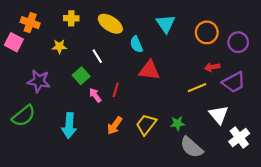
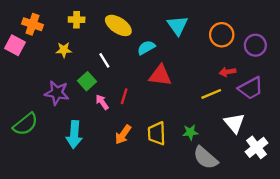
cyan semicircle: (136, 44) -> (146, 48), turned 84
purple star: (39, 81) -> (57, 93), moved
yellow trapezoid: (146, 124) -> (157, 133), turned -40

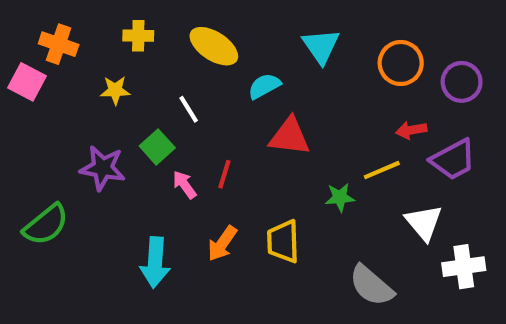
green star: (190, 132) -> (340, 197), moved
cyan arrow: (74, 135) -> (155, 262), moved
white cross: (257, 147) -> (464, 267), turned 30

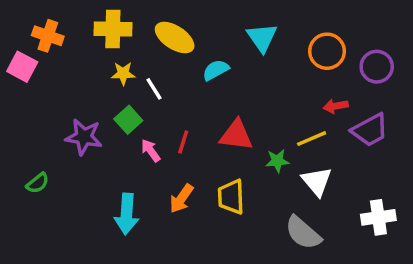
yellow cross: (138, 36) -> (113, 29), size x1.5
yellow star: (115, 90) -> (123, 73), moved
red triangle: (289, 136) -> (236, 135), moved
white triangle: (424, 223) -> (317, 181), moved
green semicircle: (46, 225) -> (38, 183), size x0.6

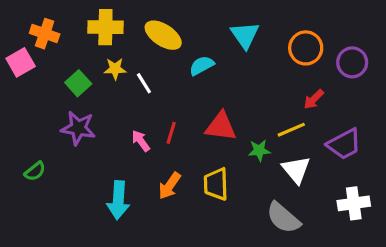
pink square: (22, 67) -> (21, 62), turned 32
red arrow: (336, 106) -> (314, 99), turned -35
green square: (128, 120) -> (78, 83), moved
purple trapezoid: (370, 130) -> (344, 144), moved

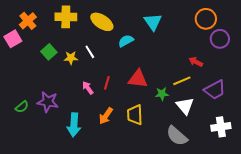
orange cross: (45, 34) -> (28, 21), turned 30
orange circle: (306, 48) -> (206, 19), moved
yellow star: (115, 69) -> (71, 58), moved
red arrow: (314, 99) -> (196, 62), turned 72
purple star: (78, 128) -> (48, 102), moved

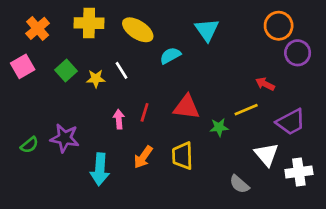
pink square: (13, 39) -> (23, 66), moved
pink arrow: (88, 88) -> (119, 119), turned 32
white triangle: (185, 106) -> (266, 154), moved
gray semicircle: (177, 136) -> (239, 184), size x0.7

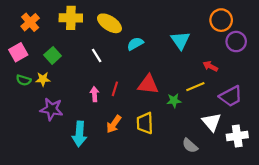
cyan triangle: (207, 30) -> (180, 40), moved
yellow star: (96, 79) -> (43, 79), moved
green semicircle: (29, 145) -> (24, 80), moved, turned 56

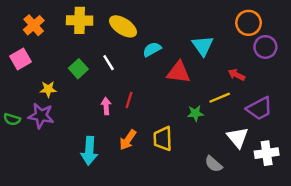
green square: (53, 55) -> (78, 69), moved
green semicircle: (24, 80) -> (12, 119), moved
red triangle: (148, 84) -> (179, 72), moved
purple star: (52, 109) -> (41, 116), moved

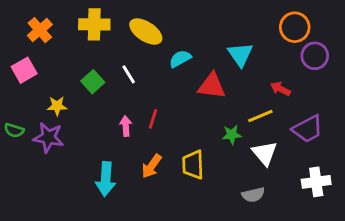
green semicircle: (12, 119) -> (14, 130), moved
white triangle: (238, 137) -> (265, 153), moved
gray semicircle: (214, 164) -> (253, 195), turned -54

